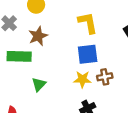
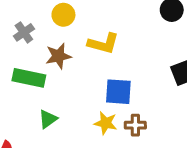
yellow L-shape: (88, 23) -> (103, 44), moved, turned 105

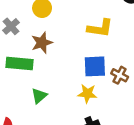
yellow L-shape: (103, 44) -> (100, 28), moved
brown cross: (135, 125) -> (120, 75), moved, turned 35

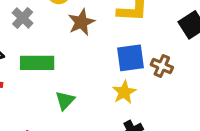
brown star: (42, 43) -> (81, 22), moved
yellow star: (87, 94) -> (124, 92), turned -30

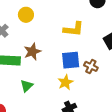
brown star: (81, 22) -> (32, 52), moved

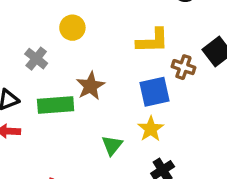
brown cross: (91, 66) -> (183, 67), moved
green triangle: (27, 86) -> (112, 145), moved

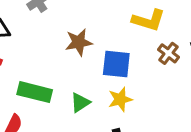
blue square: (154, 92) -> (116, 64), moved
green rectangle: (56, 105) -> (35, 92), moved

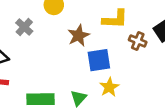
brown star: (79, 42) -> (79, 36), moved

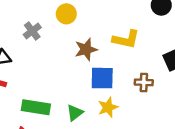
brown cross: (138, 41) -> (144, 82), moved, turned -30

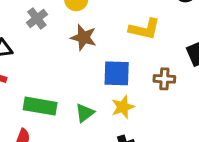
brown star: (86, 49) -> (84, 37), moved, turned 30

